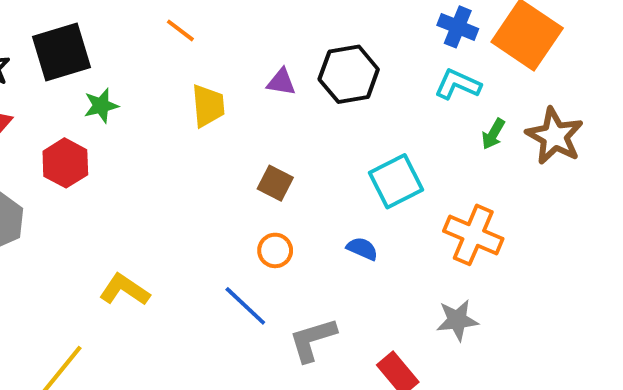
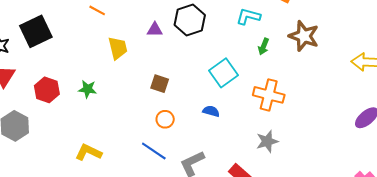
green star: (101, 106) -> (88, 89), moved, turned 30
green arrow: (493, 134) -> (264, 46), moved

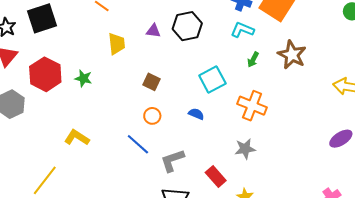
red hexagon: (47, 90) -> (45, 74), size x1.4

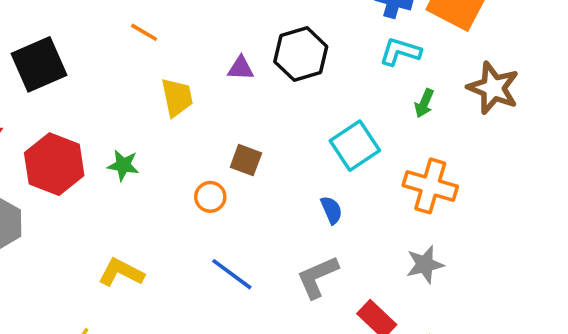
blue semicircle: (196, 114) -> (331, 210), turned 49
orange circle: (152, 116) -> (210, 197), moved
gray L-shape: (172, 160) -> (317, 277), moved

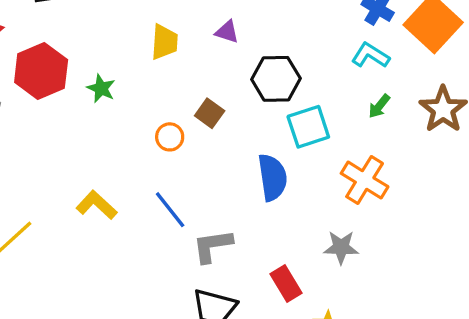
black hexagon: (301, 54) -> (276, 79), moved
blue semicircle: (331, 210) -> (272, 177), size x1.8
yellow L-shape: (121, 272) -> (96, 205), moved
gray L-shape: (317, 277) -> (212, 246), moved

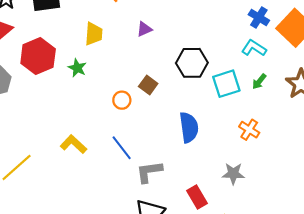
purple triangle: (227, 32) -> (144, 29), moved, turned -42
yellow trapezoid: (164, 42) -> (94, 34), moved
cyan square: (308, 127) -> (226, 84), moved
orange cross: (365, 180) -> (249, 130), size x0.7

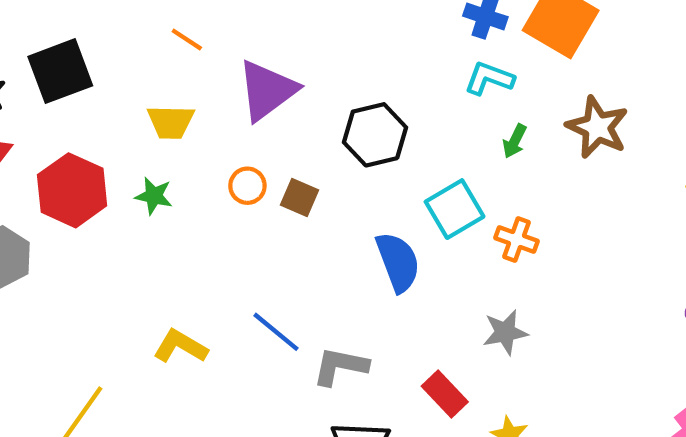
purple triangle: (144, 29) -> (267, 90), size x2.0
yellow trapezoid: (94, 34) -> (171, 122), turned 100
cyan square: (226, 84) -> (455, 209), moved
orange circle: (122, 100) -> (247, 186), moved
gray L-shape: (149, 172) -> (340, 366), turned 32

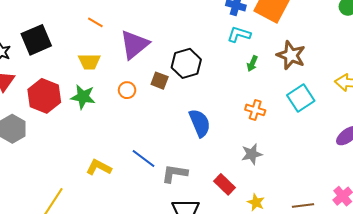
green star: (154, 196) -> (83, 97), size x1.4
brown square: (300, 197) -> (160, 81), moved
cyan square: (455, 209) -> (301, 98), moved

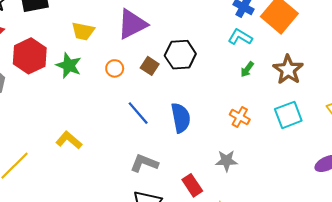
blue line: (143, 158) -> (138, 113), moved

